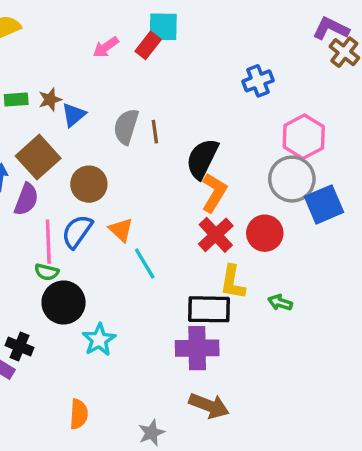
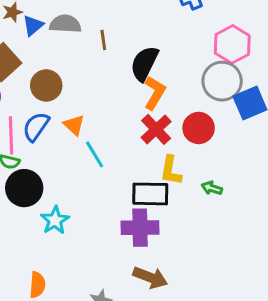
gray semicircle: (126, 127) -> (65, 24), moved, turned 76

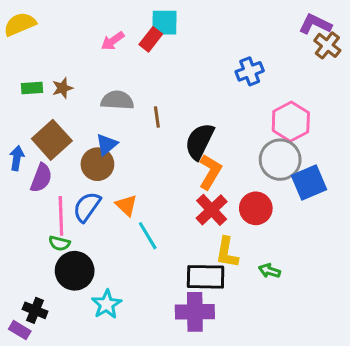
blue triangle: (33, 25) -> (107, 144), moved

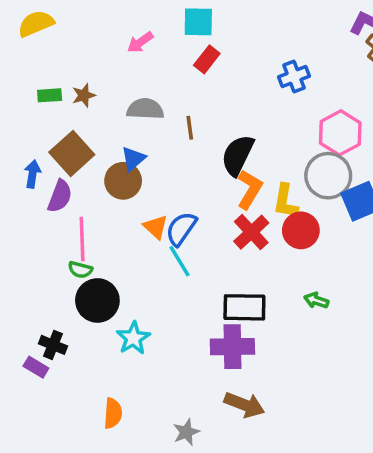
red rectangle: (151, 39) -> (207, 59), moved
blue semicircle: (87, 207) -> (181, 229), moved
yellow L-shape: (227, 252) -> (285, 201), moved

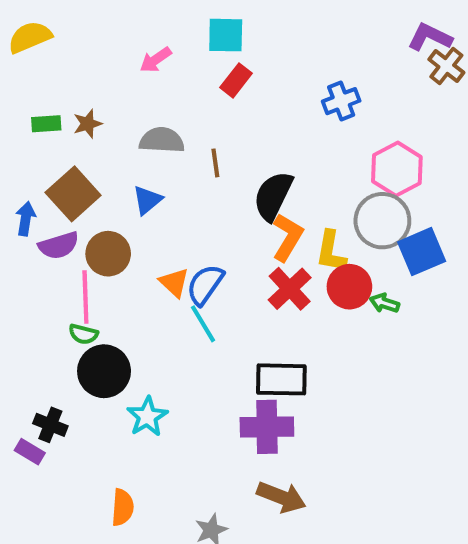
brown circle: (123, 181) -> (108, 254), moved
purple semicircle: (60, 196) -> (59, 245), turned 52
green arrow: (316, 300) -> (384, 303), moved

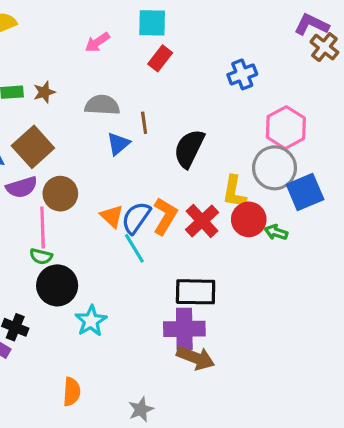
blue triangle: (147, 200) -> (118, 144), moved
orange L-shape: (288, 237) -> (165, 216), moved
brown arrow: (281, 497) -> (196, 358), moved

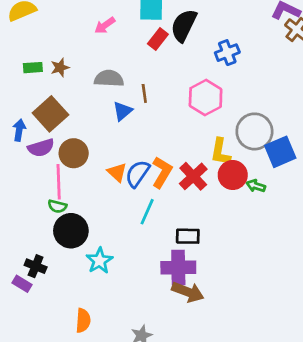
pink hexagon: (286, 128) -> (206, 97), moved
black semicircle: (189, 149) -> (184, 25), moved
cyan line: (134, 248) -> (147, 212), moved, turned 55
black rectangle: (196, 292) -> (188, 236), size x0.7

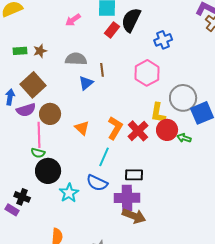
blue semicircle: (138, 174) -> (97, 183), moved, turned -100

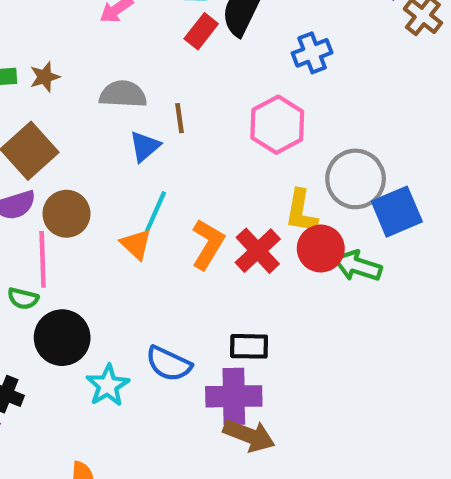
green arrow: (184, 138) -> (358, 266), size x1.5
green semicircle: (38, 153) -> (23, 299), moved
cyan line: (104, 157) -> (156, 212), moved

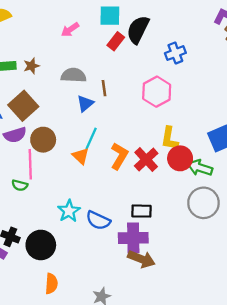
gray circle: (356, 179) -> (203, 203), moved
black circle: (62, 338) -> (41, 245), moved
cyan star: (108, 385) -> (69, 211), moved

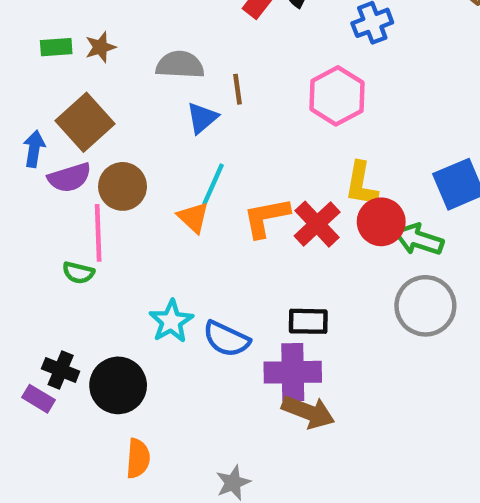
orange L-shape: (119, 156) -> (266, 217), turned -132

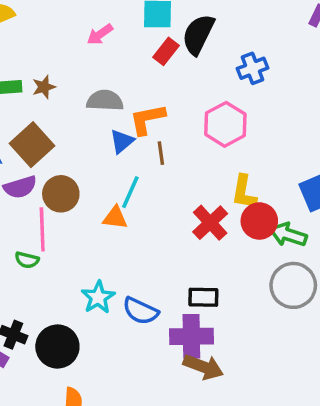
brown line: (237, 89) -> (161, 153), moved
orange triangle: (193, 217) -> (115, 218), turned -36
orange L-shape: (266, 217) -> (147, 119), moved

